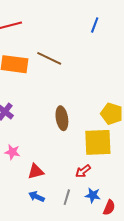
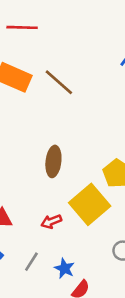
yellow square: (98, 142) -> (90, 204), turned 36
red arrow: (83, 171) -> (51, 222), moved

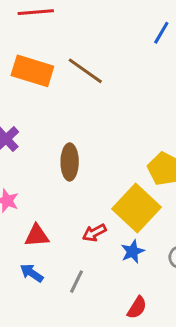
brown ellipse: (53, 161) -> (70, 162), moved
blue star: (64, 268) -> (133, 252), moved, turned 30

